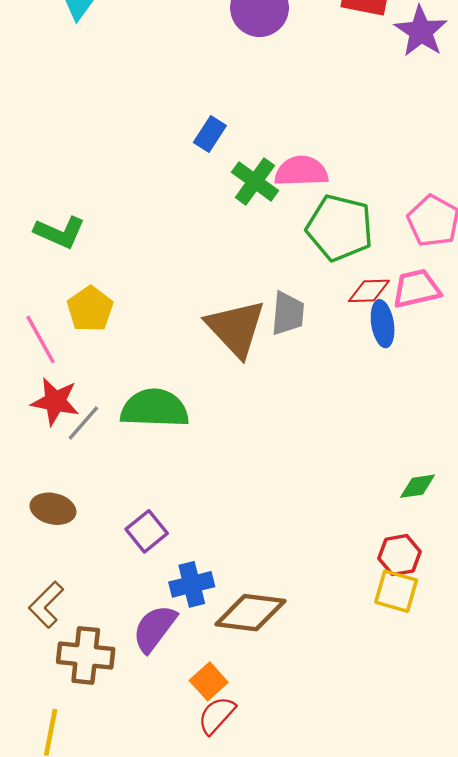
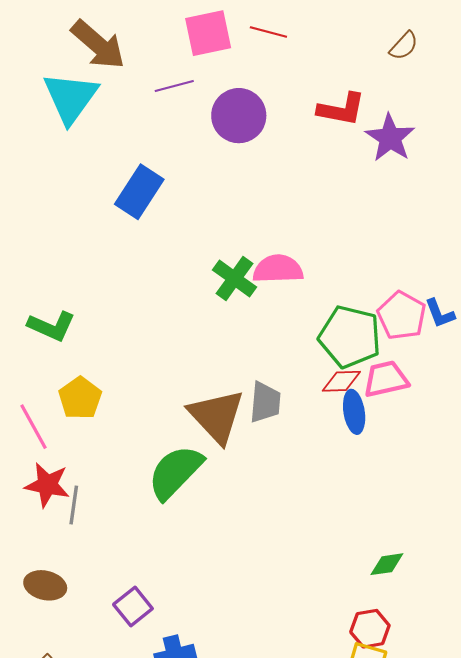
blue rectangle: (210, 134) -> (139, 192), moved, size x1.6
green pentagon: (340, 228) -> (350, 337), moved
green semicircle: (155, 408) -> (175, 472), moved, turned -48
gray line: (83, 423) -> (74, 505), turned -33

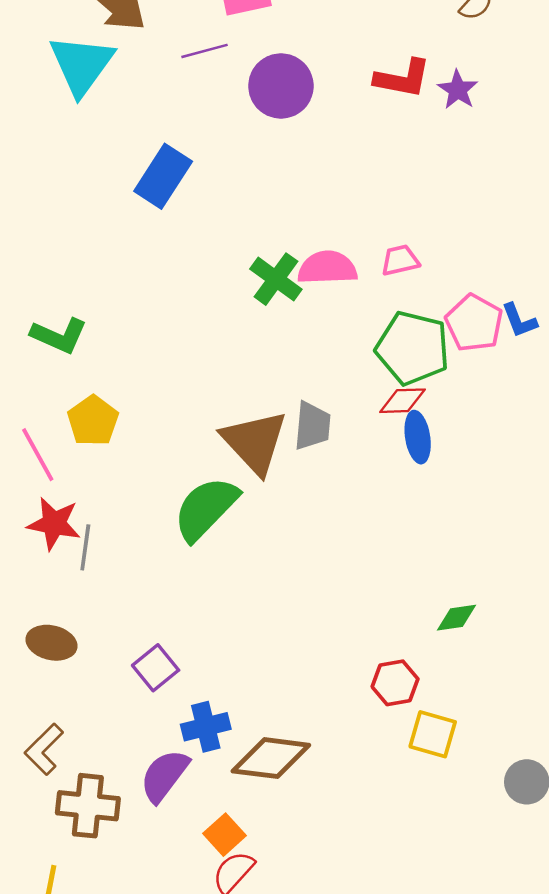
purple star: (390, 138) -> (458, 90), moved, size x0.7
pink trapezoid: (386, 379) -> (400, 260), moved, size x0.7
red hexagon: (370, 629) -> (395, 683), moved

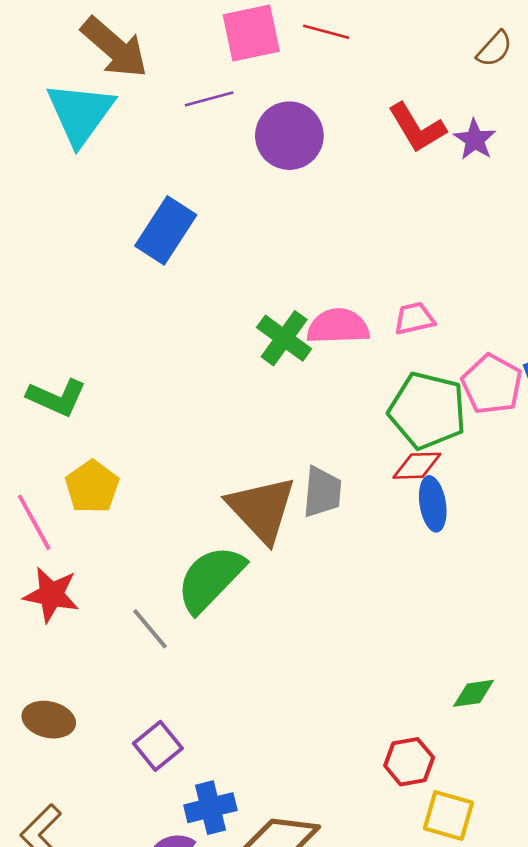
red L-shape: (403, 78) -> (417, 128), turned 48
gray line: (85, 547) -> (150, 629), moved, turned -48

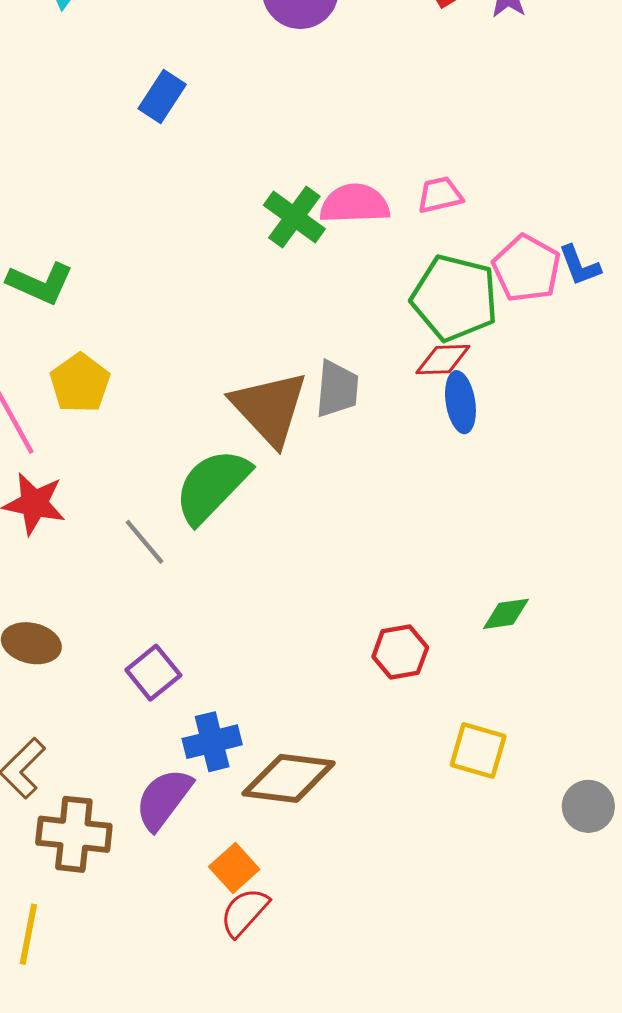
blue rectangle: (166, 230) -> (162, 96), size x0.7
red hexagon: (409, 762) -> (400, 652), moved

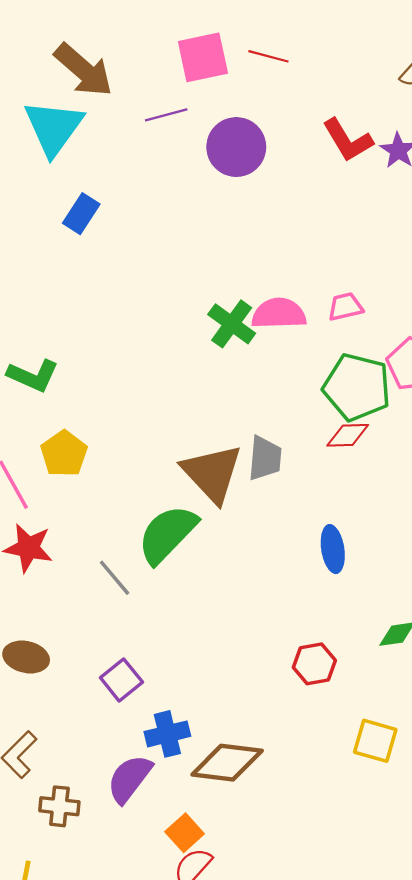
blue rectangle: (162, 96) -> (81, 214), moved
blue ellipse: (460, 402) -> (333, 549), moved
brown cross: (74, 834) -> (59, 806), size x0.7

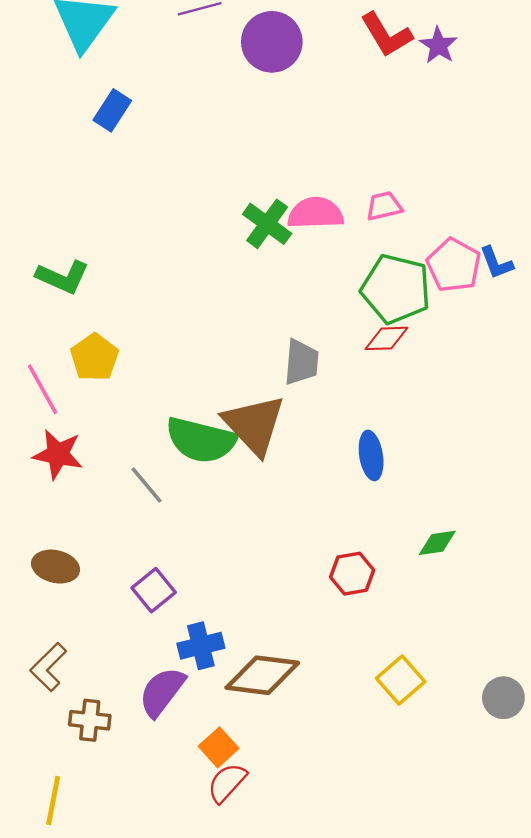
brown triangle: (212, 473) -> (254, 425), moved
green semicircle: (167, 534) -> (201, 440), turned -120
yellow square: (375, 741) -> (401, 680), moved, turned 33

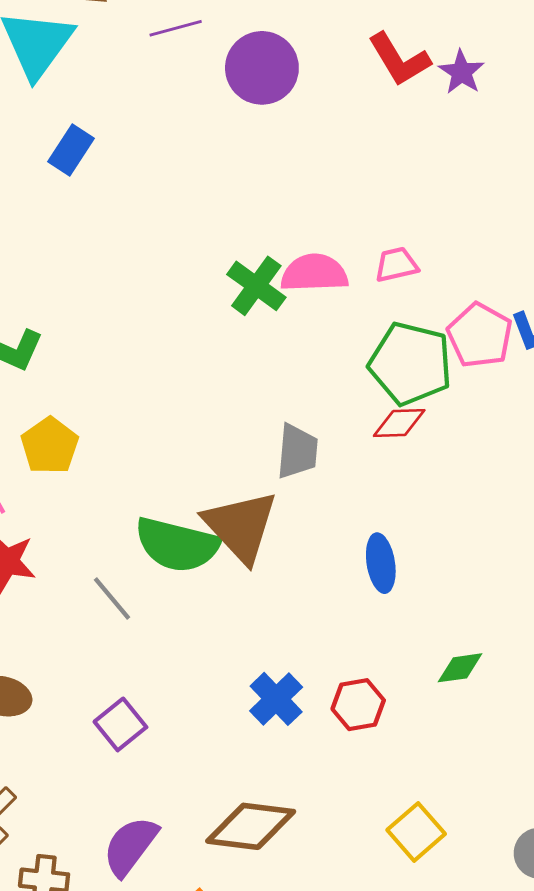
blue cross: (201, 646) -> (276, 699), moved, turned -30

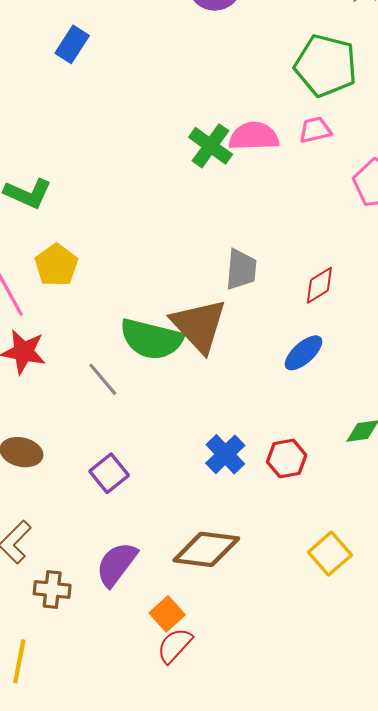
green pentagon: (411, 364) -> (326, 66), moved
red diamond: (399, 423) -> (319, 285), moved, turned -30
blue ellipse: (381, 563) -> (304, 353), turned 57

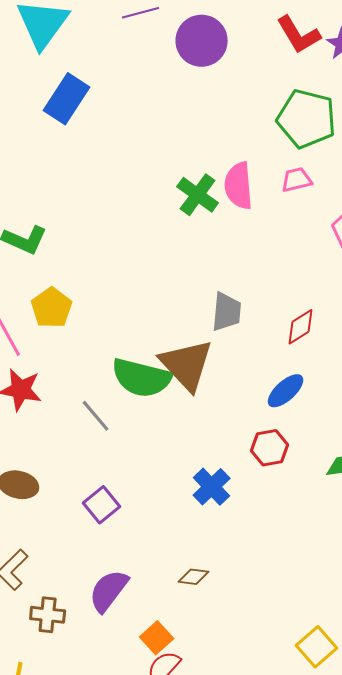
blue rectangle: (72, 44) -> (67, 99), size x1.4
pink semicircle: (254, 136) -> (239, 186), turned -93
red hexagon: (287, 458) -> (270, 448), moved
brown diamond: (206, 549) -> (194, 577), size x0.5
yellow square: (330, 554) -> (317, 647), moved

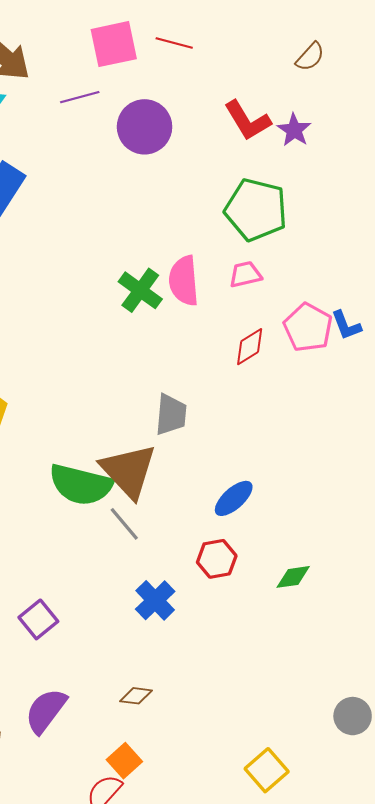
red diamond: (301, 327) -> (250, 347), moved
gray line: (96, 416) -> (124, 524), moved
orange square: (157, 638) -> (124, 761), moved

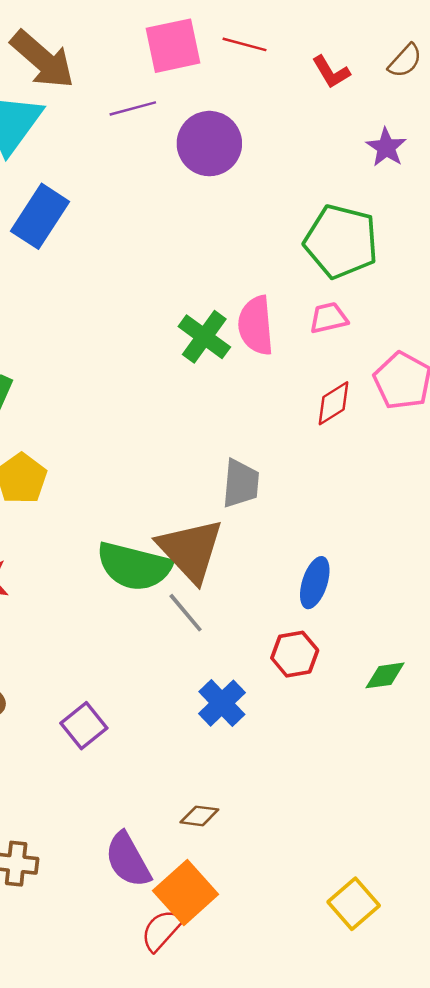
red L-shape: (247, 120) -> (331, 72), moved, size x0.7
blue ellipse: (234, 498) -> (315, 583), turned -30
purple semicircle: (46, 711) -> (128, 860), moved, turned -66
orange square: (124, 761) -> (186, 892), size x1.5

